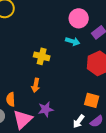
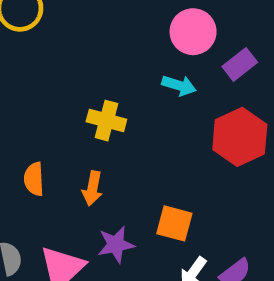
orange semicircle: (11, 99) -> (34, 179), moved
orange square: (92, 100) -> (174, 223), moved

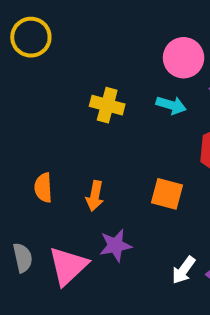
yellow cross: (106, 121) -> (107, 105), moved
orange square: (174, 223) -> (167, 194), moved

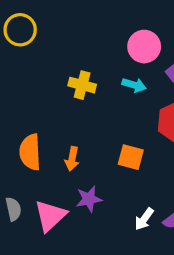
orange semicircle: (43, 188) -> (30, 152), size x1.5

